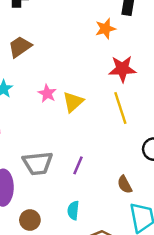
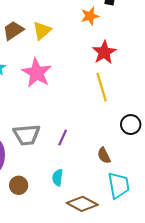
red star: (122, 69) -> (104, 52), turned -30
pink star: (47, 93) -> (37, 73), size x1.8
yellow triangle: (73, 102) -> (42, 31), moved

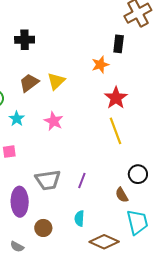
pink star: (37, 73) -> (54, 121), size x0.7
black circle: (131, 125) -> (138, 174), moved

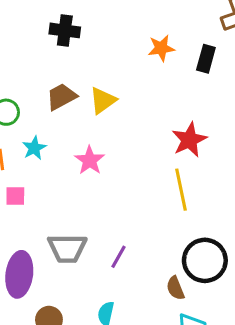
orange star: (100, 65) -> (161, 48), moved
black circle: (138, 174) -> (205, 260), size x1.5

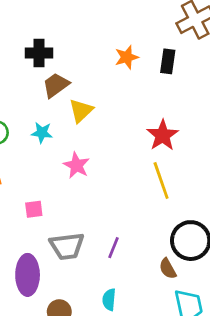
brown trapezoid: (61, 97) -> (56, 85), moved
cyan star: (34, 148) -> (42, 133), moved, turned -30
pink square: (15, 196) -> (34, 209), moved

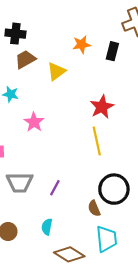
yellow triangle: (81, 111) -> (56, 71), moved

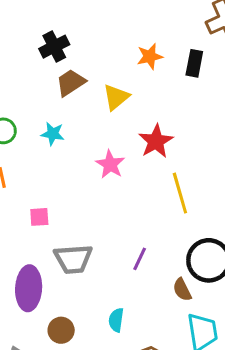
black cross: (15, 34) -> (54, 47), turned -30
red star: (102, 107) -> (156, 141), moved
pink star: (34, 122) -> (110, 164), moved
purple line: (55, 188) -> (140, 259), moved

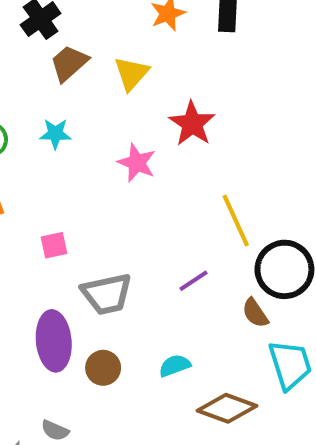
yellow line: (180, 193) -> (236, 221), moved
purple line: (140, 259) -> (194, 281), turned 40
cyan semicircle: (116, 320) -> (175, 366), turned 70
brown circle: (61, 330) -> (103, 368), moved

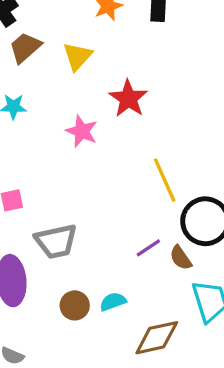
purple line: (194, 281) -> (148, 248), moved
brown circle: (103, 368) -> (75, 305), moved
brown diamond: (227, 408) -> (157, 338), turned -33

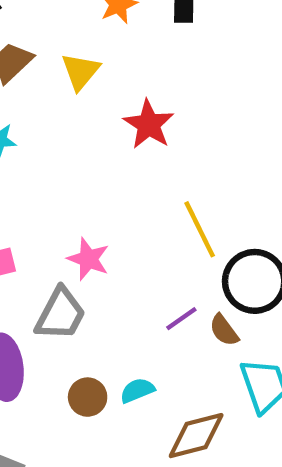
pink star: (82, 131) -> (88, 259), moved
gray trapezoid: (56, 241) -> (60, 314), turned -48

